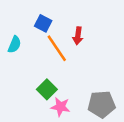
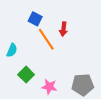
cyan semicircle: (14, 45) -> (12, 50), moved
green square: (47, 89) -> (26, 75), moved

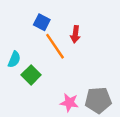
green square: (26, 75) -> (31, 75), moved
pink star: (49, 87) -> (69, 103), moved

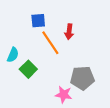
blue square: (42, 22) -> (38, 21), turned -32
gray pentagon: (98, 100) -> (82, 78), moved

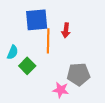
blue square: (38, 21) -> (37, 20), size x1.6
orange line: (50, 43) -> (48, 41), turned 35

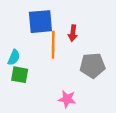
green square: (27, 66) -> (20, 75), moved, turned -35
gray pentagon: (78, 74) -> (92, 65), moved

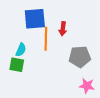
cyan semicircle: (14, 57) -> (21, 50), moved
pink star: (67, 99) -> (87, 86), moved

